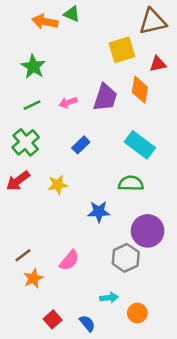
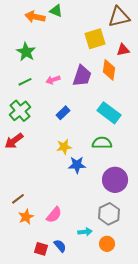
yellow star: (58, 185) -> (64, 147), moved
gray hexagon: (126, 258) -> (109, 214), moved
pink semicircle: (69, 260) -> (54, 215), moved
red square: (53, 319) -> (41, 249), turned -32
blue semicircle: (87, 323) -> (60, 246), moved

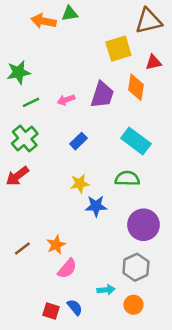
green triangle: (56, 11) -> (70, 14), turned -32
green star: (26, 52) -> (19, 72), moved, turned 30
orange star: (26, 217) -> (56, 245), moved

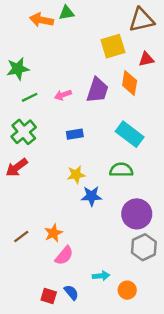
blue rectangle: (79, 141) -> (75, 134), turned 35
gray hexagon: (136, 267) -> (144, 247), moved

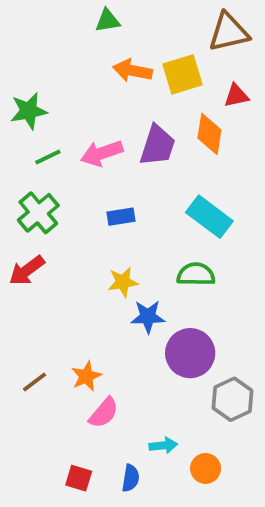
orange arrow: (42, 20) -> (132, 71), moved
pink arrow: (63, 95) -> (102, 153), size x1.5
purple circle: (137, 214) -> (190, 353), moved
blue semicircle: (71, 292) -> (131, 478), moved, turned 49

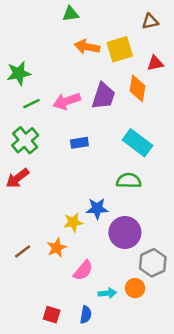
brown triangle: (229, 32) -> (150, 21), size x0.6
yellow star: (123, 282) -> (73, 222), moved
pink semicircle: (104, 413) -> (83, 270), moved
orange circle: (206, 468) -> (135, 288), moved

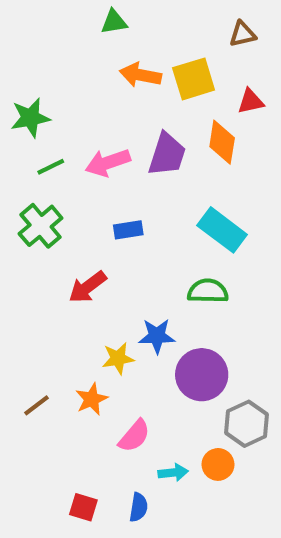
red arrow: (17, 178) -> (87, 287), moved

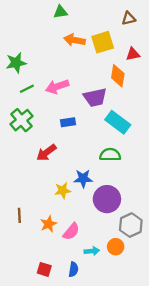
purple trapezoid: (167, 154) -> (95, 97), moved, turned 60
orange star: (92, 399) -> (49, 224), moved
brown line: (36, 405) -> (19, 215), turned -56

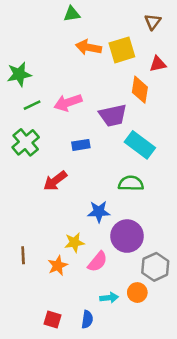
brown triangle: (129, 18) -> (153, 22), turned -40
yellow star: (63, 190) -> (74, 242), moved
pink semicircle: (71, 232) -> (97, 262), moved

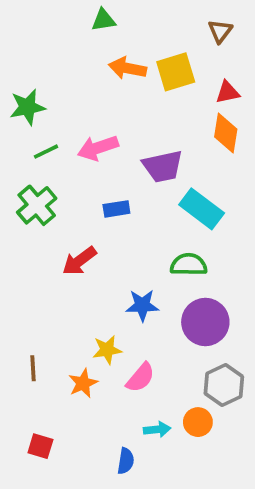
orange diamond: (140, 90) -> (226, 133), moved
purple circle: (127, 236) -> (205, 322), moved
red square: (53, 319) -> (40, 446), moved

